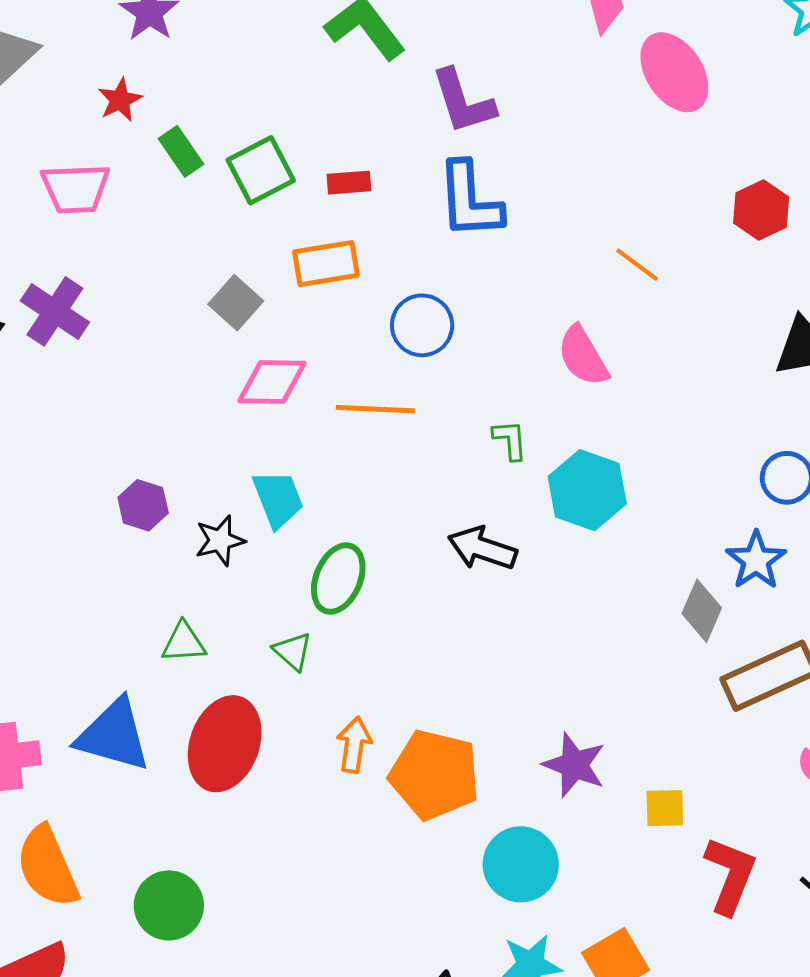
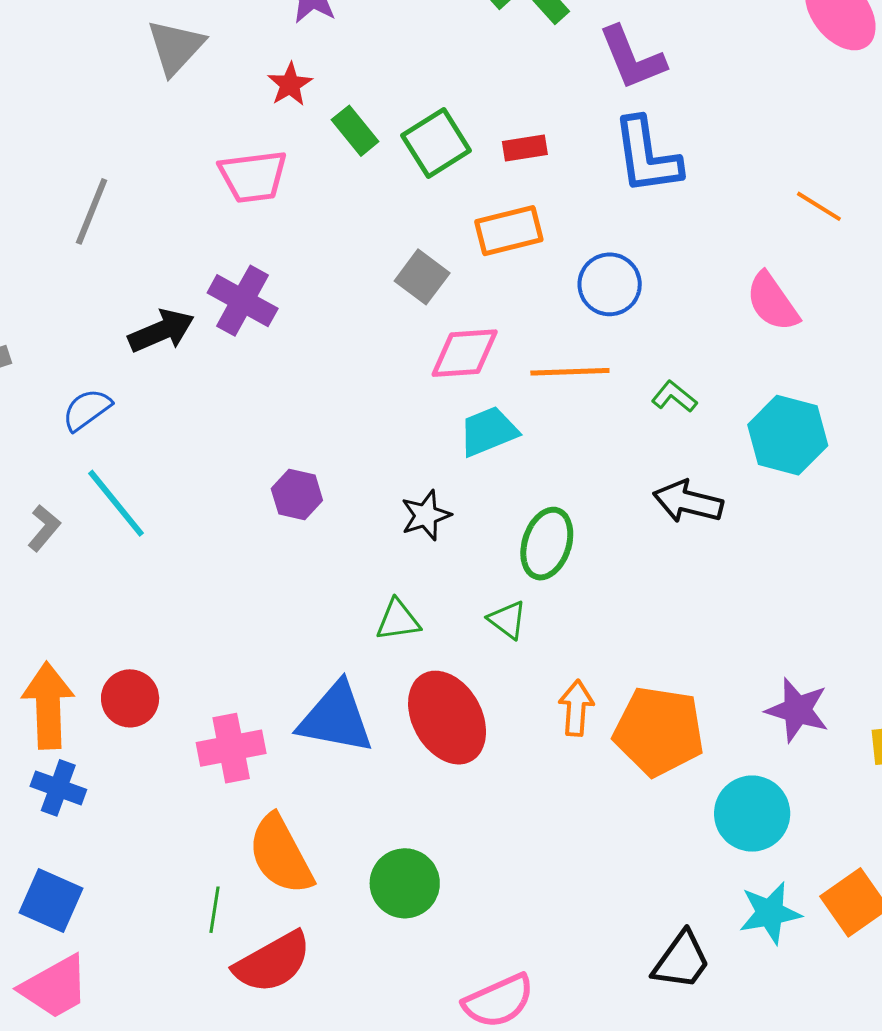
green L-shape: (510, 440) -> (674, 397), moved, turned -42
cyan trapezoid: (278, 499) -> (488, 431), moved, turned -86
purple hexagon: (143, 505) -> (297, 494), moved
red ellipse: (225, 744) -> (447, 718), turned -44

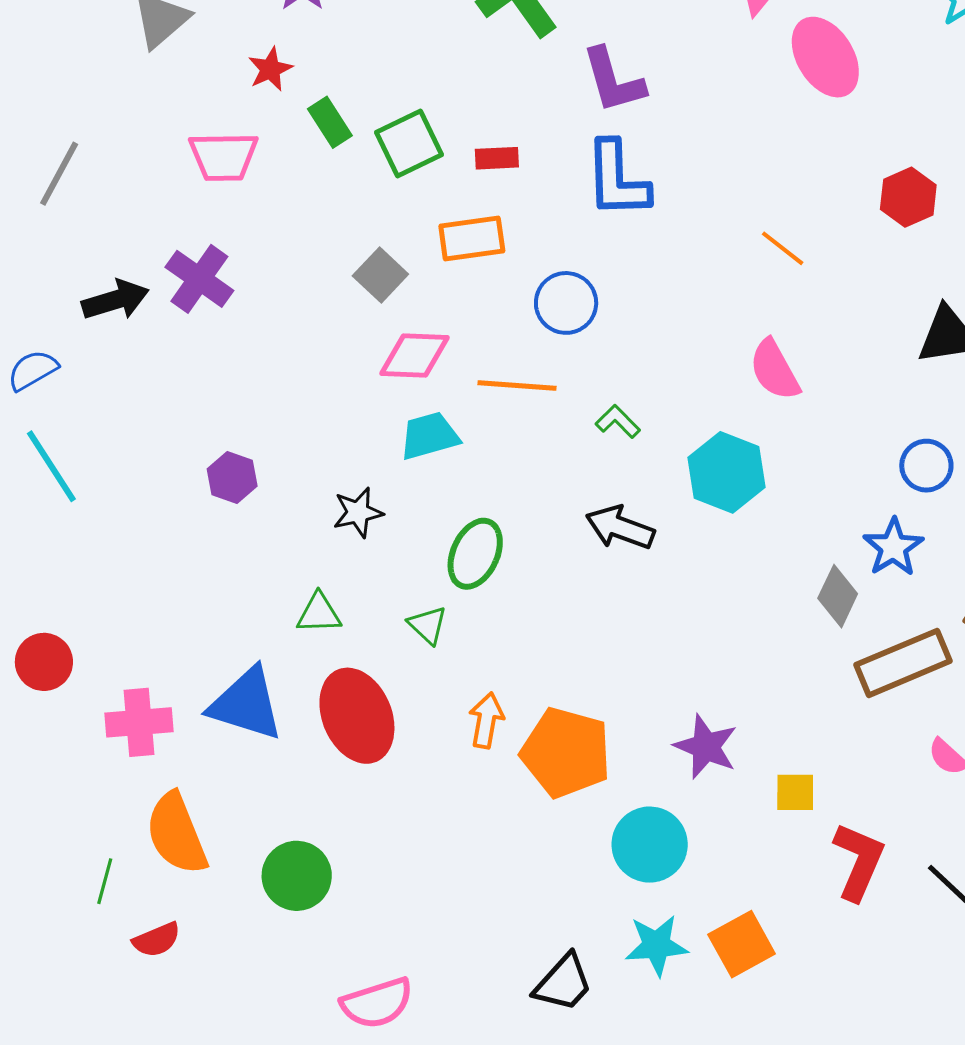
pink semicircle: (772, 302) -> (775, 370), moved
red semicircle: (273, 962) -> (157, 940), size x0.6

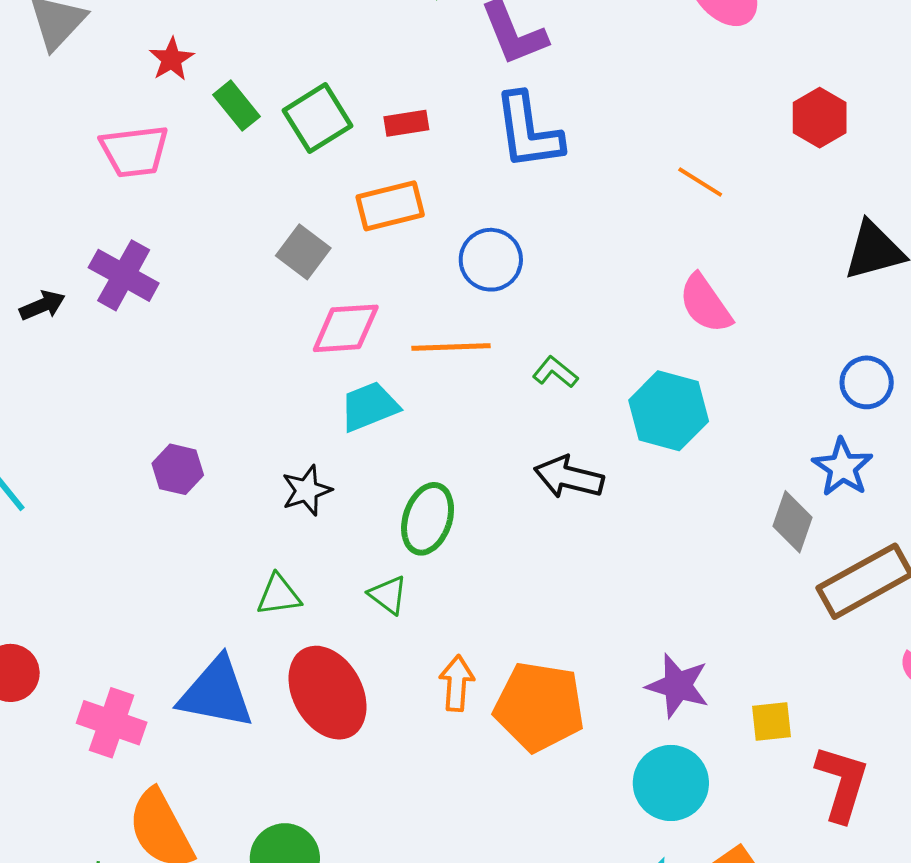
black arrow: (115, 300) -> (42, 305), size x0.7
pink cross: (139, 722) -> (112, 723), turned 30
cyan circle: (650, 845) -> (671, 783), moved

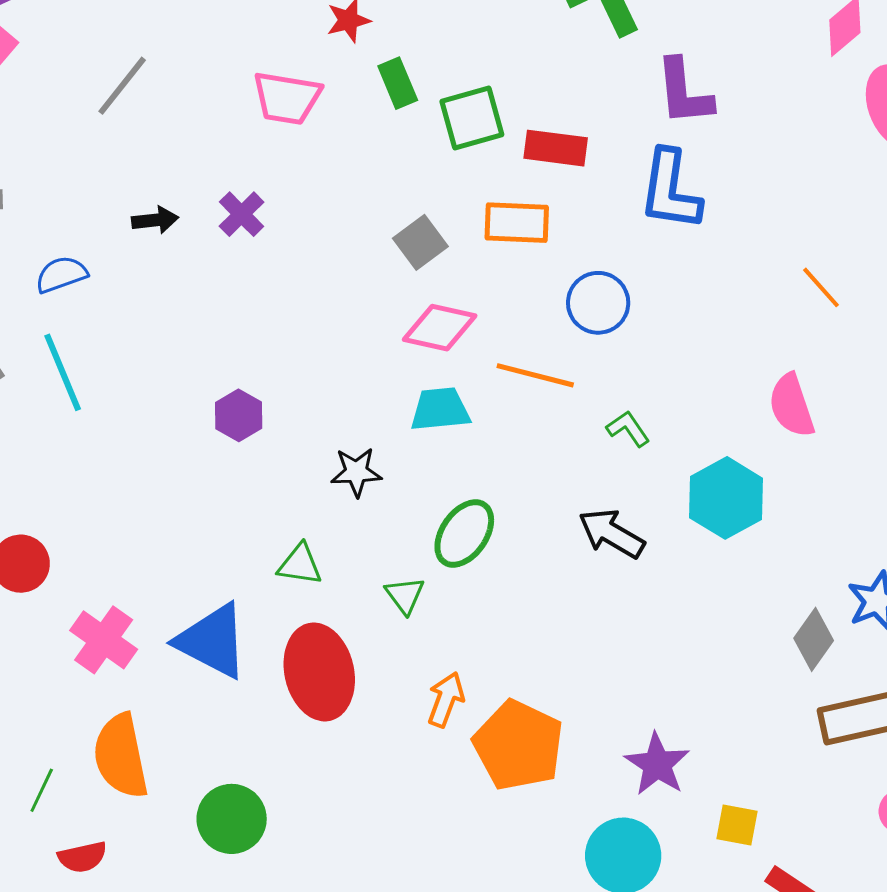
red rectangle: (406, 123) -> (556, 148), size x1.4
purple cross: (124, 275) -> (242, 214), size x0.7

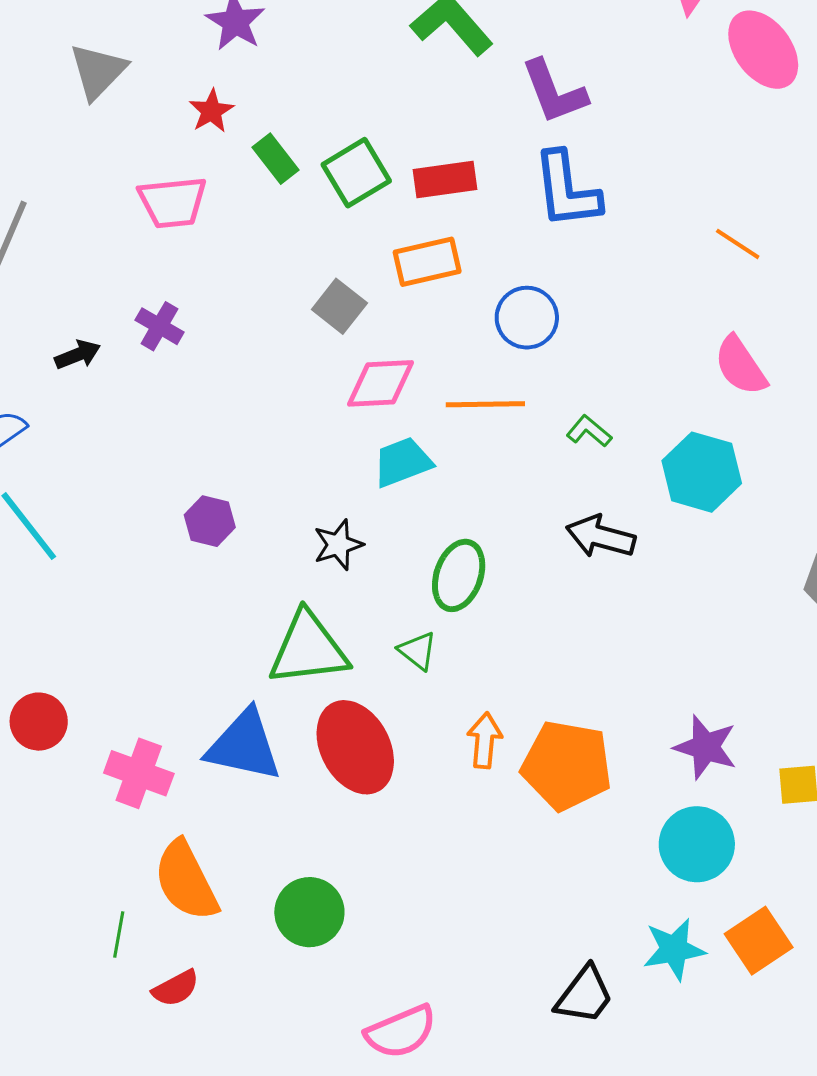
green triangle: (300, 565) -> (308, 649), size x1.8

